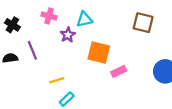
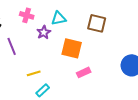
brown square: (143, 23) -> (97, 23), moved
pink rectangle: (119, 71) -> (84, 72), moved

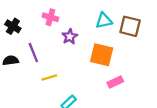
cyan triangle: (59, 18) -> (104, 21), moved
yellow line: (34, 73) -> (49, 78), moved

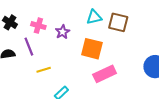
pink cross: (50, 17) -> (38, 26), moved
pink rectangle: (115, 82) -> (105, 74), size x1.5

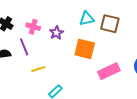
pink rectangle: (105, 74) -> (109, 71), moved

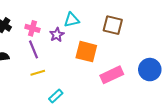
cyan triangle: (87, 19) -> (72, 20), moved
purple line: (24, 47) -> (34, 49), moved

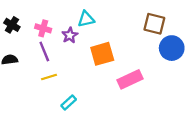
brown square: (113, 25) -> (154, 24), moved
orange square: (86, 52) -> (102, 54), turned -30
blue circle: (150, 70) -> (172, 48), moved

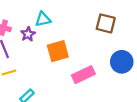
blue circle: (172, 48) -> (122, 62), moved

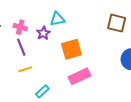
pink rectangle: (83, 75) -> (79, 76), moved

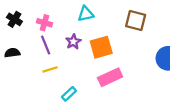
brown square: (117, 23) -> (136, 21), moved
purple star: (43, 33) -> (73, 42), moved

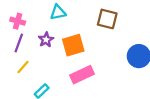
purple line: (46, 45) -> (19, 43), turned 42
yellow line: (50, 69) -> (23, 67), turned -32

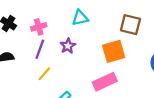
pink cross: (18, 21) -> (39, 27), turned -32
orange square: (73, 45) -> (114, 51), moved

